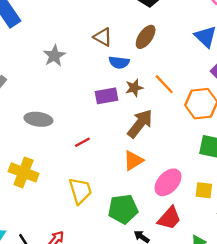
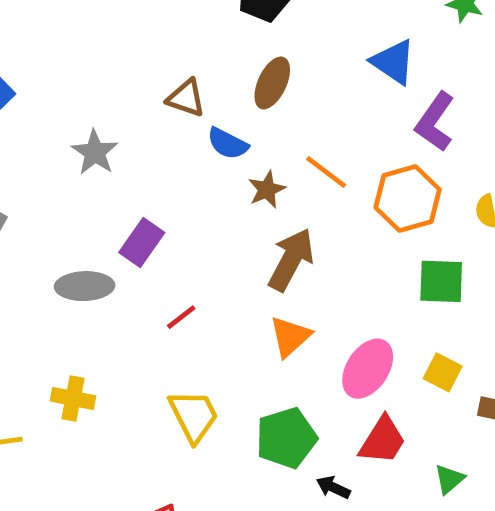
blue semicircle: (119, 62) -> (228, 144), turned 30
purple rectangle: (106, 96) -> (142, 243), moved, turned -35
yellow cross: (24, 172) -> (73, 398), size x0.7
yellow square: (204, 190) -> (443, 372), turned 30

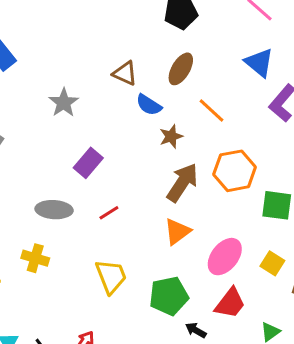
orange line: (326, 172) -> (211, 110), moved
orange hexagon: (408, 199) -> (235, 171), moved
gray ellipse: (85, 286) -> (54, 210), moved

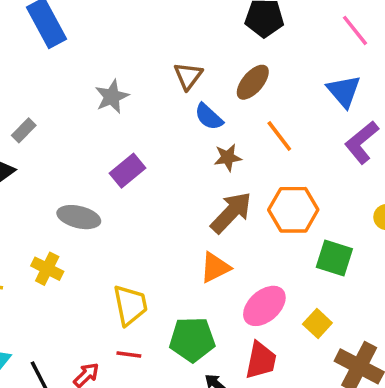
brown triangle: (125, 73) -> (188, 76), turned 32
red line: (109, 213) -> (129, 354), moved, turned 30
red trapezoid: (230, 303) -> (261, 360), turned -36

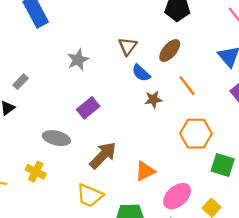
brown arrow: (231, 213) -> (103, 155), moved
yellow trapezoid: (130, 305) -> (90, 195), turned 124

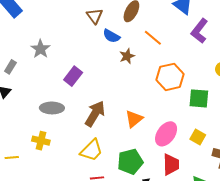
gray star: (78, 60) -> (40, 49), moved
yellow trapezoid: (90, 195) -> (92, 150), turned -55

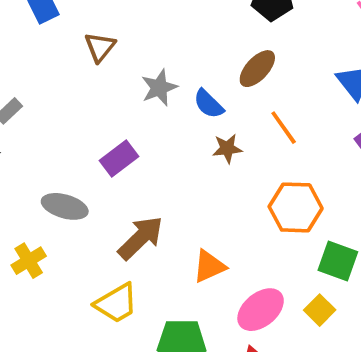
brown triangle: (95, 16) -> (100, 47), moved
gray star: (40, 49) -> (159, 88), moved
yellow square: (198, 137) -> (320, 310), moved
yellow cross: (41, 141) -> (29, 261), turned 30

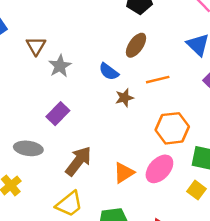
gray star: (159, 88) -> (60, 66), moved
orange line: (284, 128) -> (158, 80), turned -60
pink ellipse: (261, 310) -> (159, 169), moved

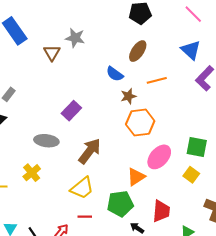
gray star: (60, 66) -> (75, 38), moved, turned -30
orange hexagon: (172, 128) -> (140, 123), moved
orange triangle: (124, 173) -> (136, 177), moved

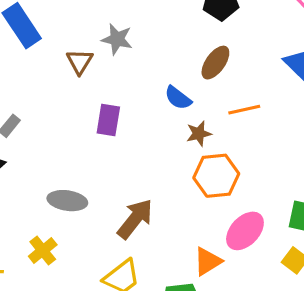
purple rectangle: (71, 111) -> (108, 120), moved, turned -36

